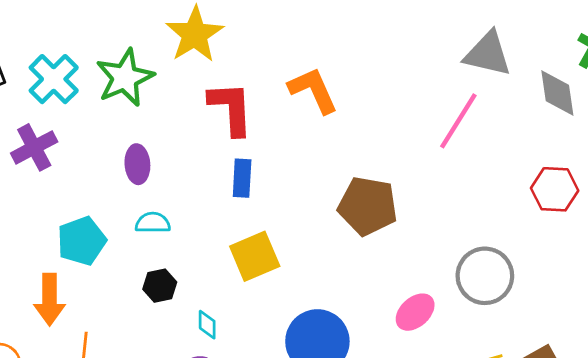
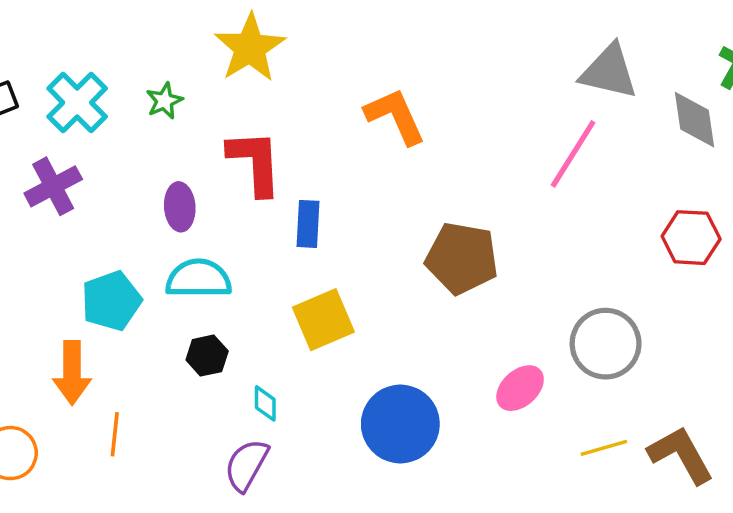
green star: (125, 78) -> (164, 101), size x0.5
red L-shape: (231, 108) -> (255, 162), moved
cyan semicircle: (153, 223) -> (199, 279), size x1.5

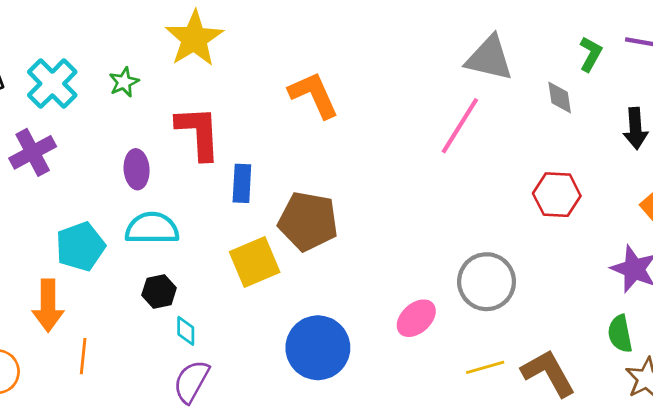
gray diamond: (694, 120) -> (560, 98), size x0.7
brown pentagon: (462, 258) -> (308, 221), moved
cyan diamond: (265, 403) -> (186, 331), moved

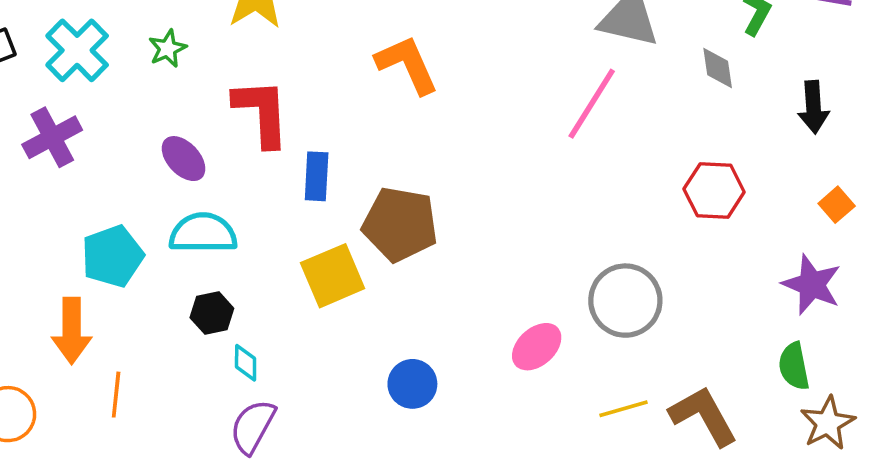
purple ellipse: (137, 169) -> (184, 159), turned -39
blue circle: (318, 348) -> (412, 384), size x0.6

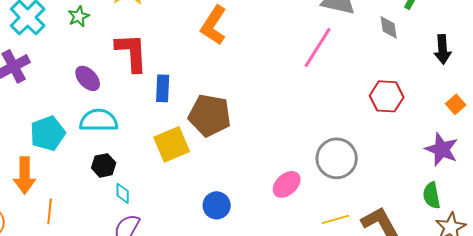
orange L-shape: (407, 65) -> (214, 25), turned -123

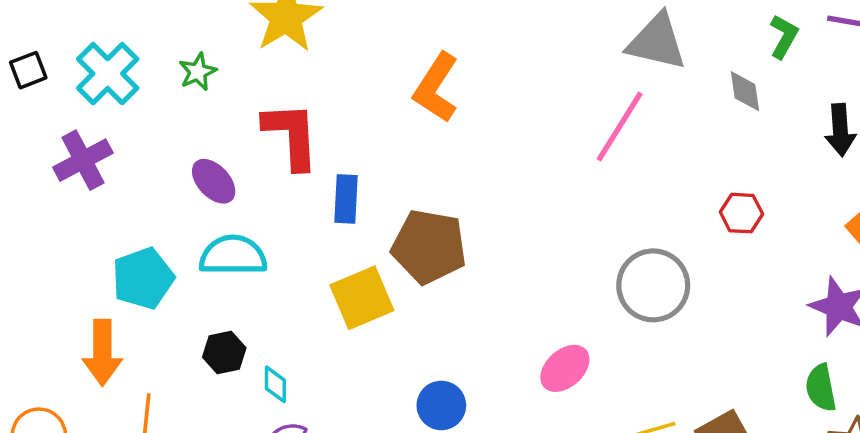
red hexagon: (387, 96) -> (741, 213), size x0.7
gray circle: (337, 158) -> (653, 285), moved
black hexagon: (104, 165) -> (224, 352), moved

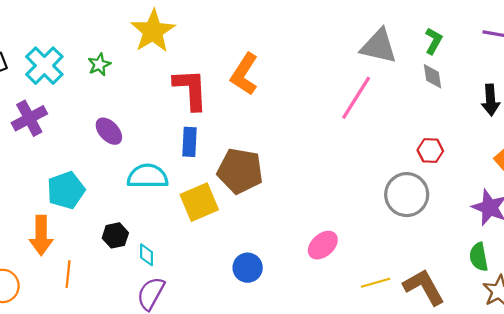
green L-shape: (784, 36) -> (434, 41), moved
red L-shape: (291, 135) -> (191, 89), moved
cyan semicircle: (233, 255) -> (148, 176), moved
gray circle: (653, 285) -> (407, 195), moved

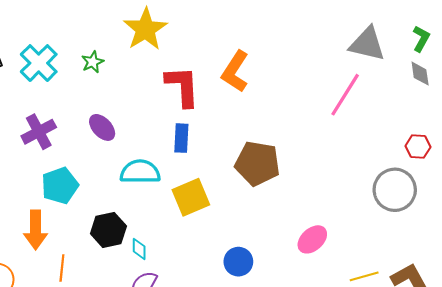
purple cross: (29, 118) -> (39, 132), moved
brown pentagon: (240, 171) -> (257, 163), moved
black hexagon: (115, 235) -> (108, 230), size x1.4

